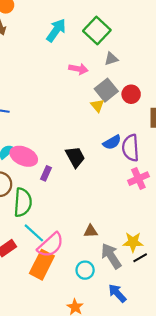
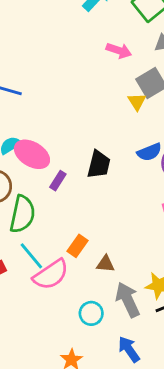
black trapezoid: (75, 157) -> (99, 164), turned 35
orange rectangle: (42, 265) -> (77, 246), moved, size x0.6

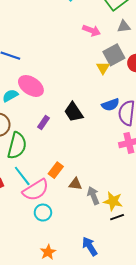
pink ellipse: (32, 154) -> (31, 86), moved
black trapezoid: (99, 164) -> (74, 112), turned 130
gray arrow: (128, 300) -> (93, 196), moved, size x0.7
cyan circle: (91, 313) -> (43, 213), moved

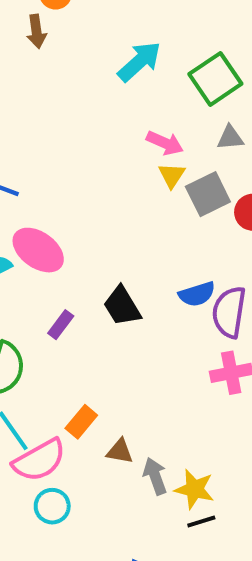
yellow triangle: (103, 68) -> (172, 175), moved

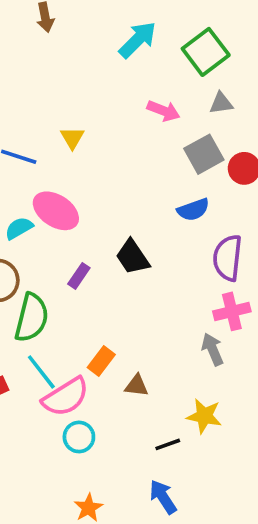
yellow triangle: (172, 175) -> (72, 138), moved
blue semicircle: (197, 294) -> (193, 210), moved
gray arrow: (155, 476) -> (213, 349), moved
black line: (201, 522) -> (168, 444), moved

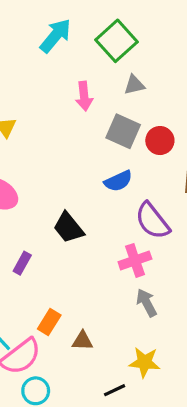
pink arrow: (164, 111) -> (84, 96), turned 68
gray square: (204, 154) -> (123, 131), turned -32
purple semicircle: (228, 258) -> (152, 221), turned -39
purple rectangle: (79, 276) -> (22, 263), moved
pink cross: (232, 311) -> (135, 260), moved

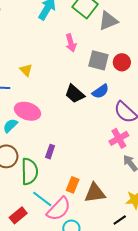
gray triangle: (134, 85) -> (108, 21), moved, size x1.5
black trapezoid: (68, 228) -> (75, 94), moved
brown triangle: (82, 341) -> (95, 193), size x1.6

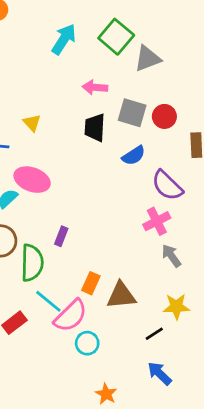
pink arrow: (71, 43) -> (95, 87), turned 108
black trapezoid: (75, 94) -> (95, 128), moved, turned 50

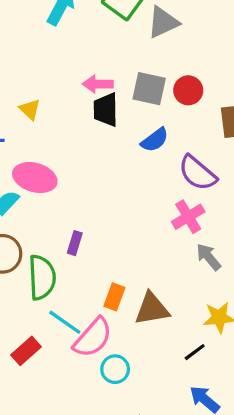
pink arrow: (95, 87) -> (98, 84), moved

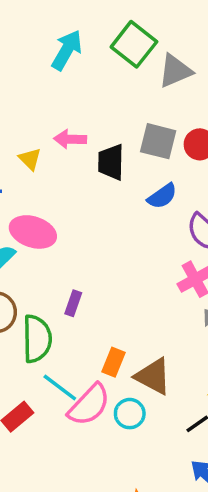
pink arrow: (98, 84) -> (70, 139), moved
brown triangle: (152, 309) -> (153, 376), turned 36
cyan circle: (115, 369) -> (130, 414), moved

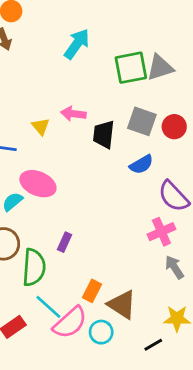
green square: (134, 44) -> (131, 68), moved, turned 36

